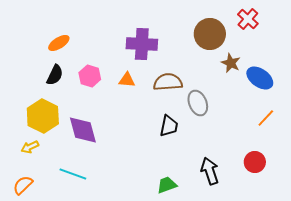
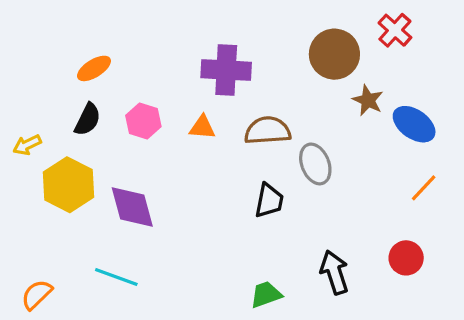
yellow arrow: (30, 147) -> (27, 145), moved

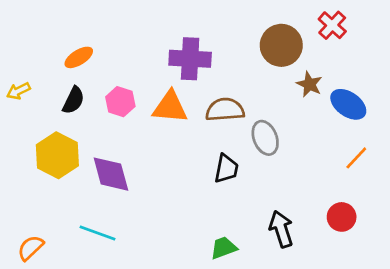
orange triangle: (202, 127) -> (170, 107), size x1.6
yellow arrow: (27, 145) -> (18, 91), moved

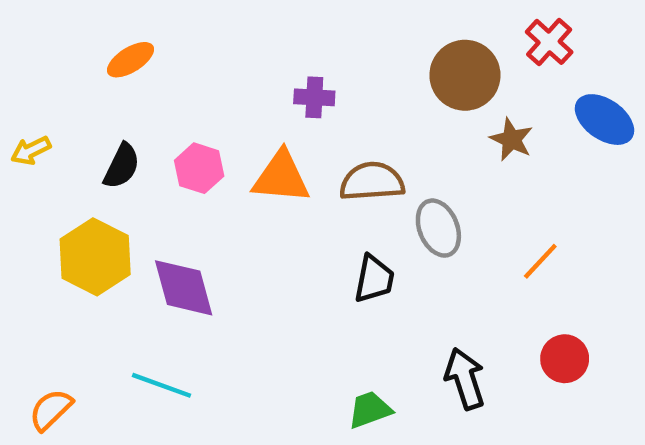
orange ellipse: (79, 57) -> (131, 60), moved
purple cross: (190, 59) -> (314, 97), size x0.6
blue ellipse: (348, 104) -> (605, 120), moved
orange line: (356, 158) -> (540, 261), moved

